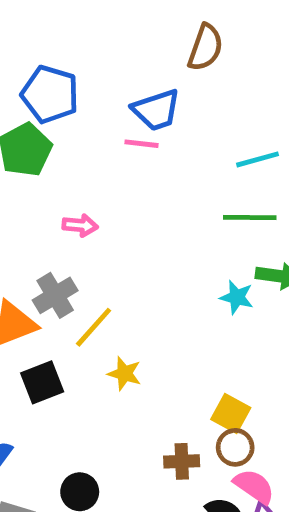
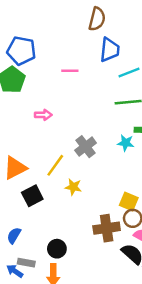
blue trapezoid: (156, 110) -> (110, 50), moved, turned -60
gray cross: (55, 295) -> (86, 147), moved
brown cross: (182, 461) -> (107, 228), size x1.5

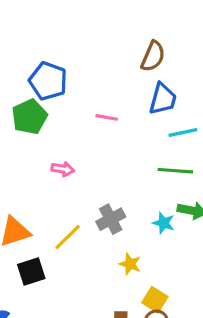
yellow star: (73, 187) -> (130, 264), moved

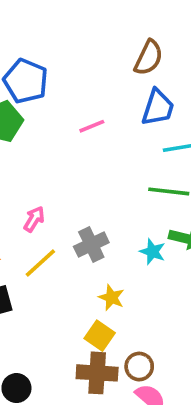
pink line: (107, 117) -> (92, 126), turned -35
pink arrow: (63, 169) -> (34, 219), moved, turned -70
yellow square: (155, 300) -> (100, 336), moved

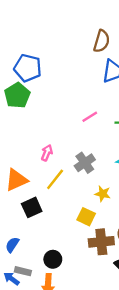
pink line: (92, 126) -> (90, 117), moved
yellow square: (100, 336) -> (86, 217), moved

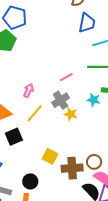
pink line: (90, 117) -> (66, 77), moved
yellow star: (103, 194) -> (71, 114), moved
yellow square: (86, 217) -> (50, 156), moved

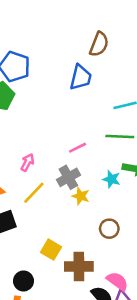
blue trapezoid: (87, 23) -> (81, 77), moved
brown circle: (94, 162) -> (109, 229), moved

